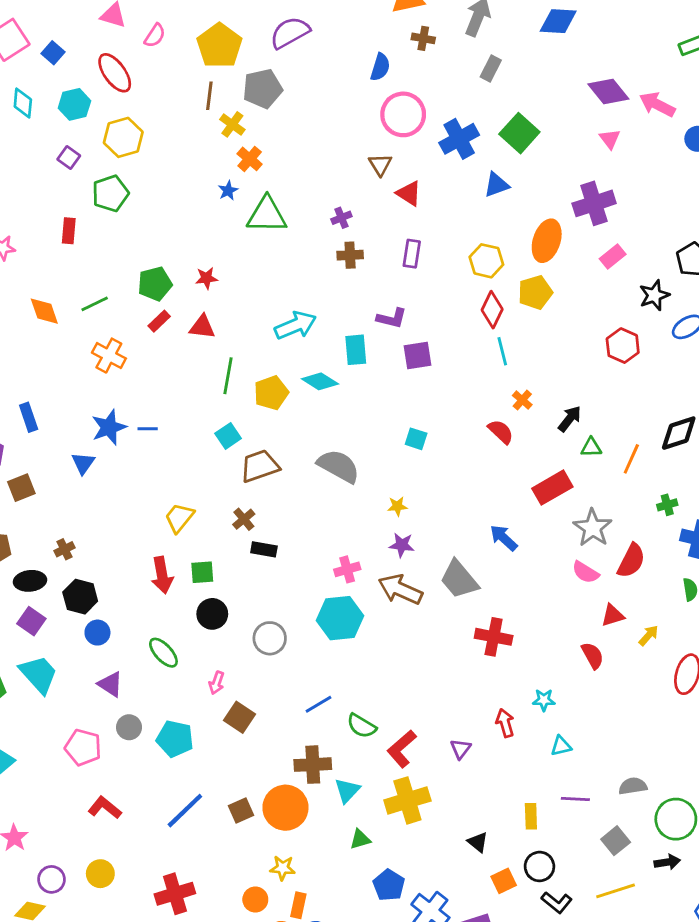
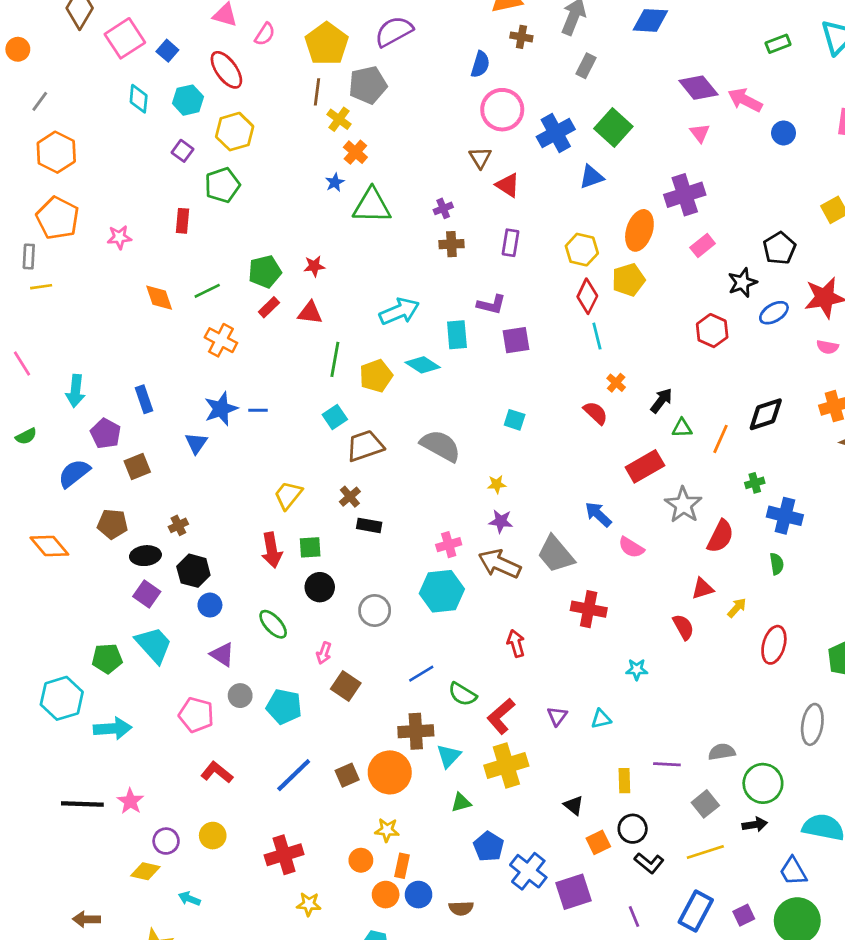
pink semicircle: (585, 572) -> (631, 547), moved
red arrow: (505, 723) -> (516, 643), moved
cyan triangle: (561, 746) -> (601, 719), moved

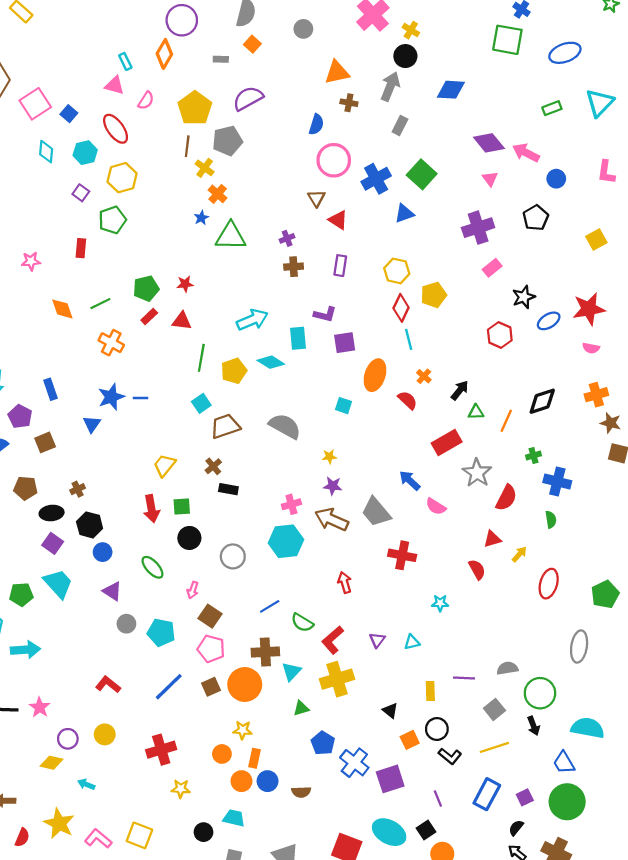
orange ellipse: (639, 230) -> (375, 375), moved
black pentagon: (779, 248) -> (536, 218), moved
pink pentagon: (196, 715) -> (211, 649), moved
black arrow: (755, 825) -> (533, 726), turned 78

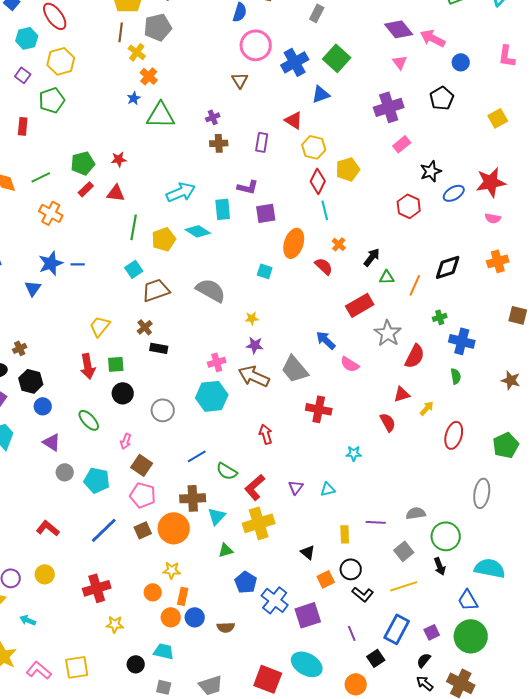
red triangle: (338, 220) -> (294, 120), moved
brown star: (611, 423) -> (511, 380), moved
black square: (426, 830) -> (376, 658), moved
yellow square: (139, 835) -> (77, 667), turned -30

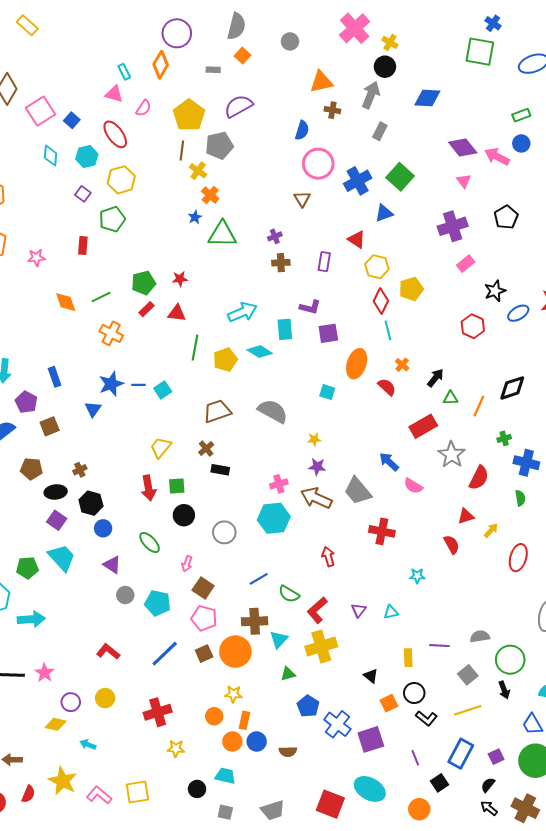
blue circle: (461, 62) -> (521, 143), moved
cyan square: (134, 269) -> (163, 390), moved

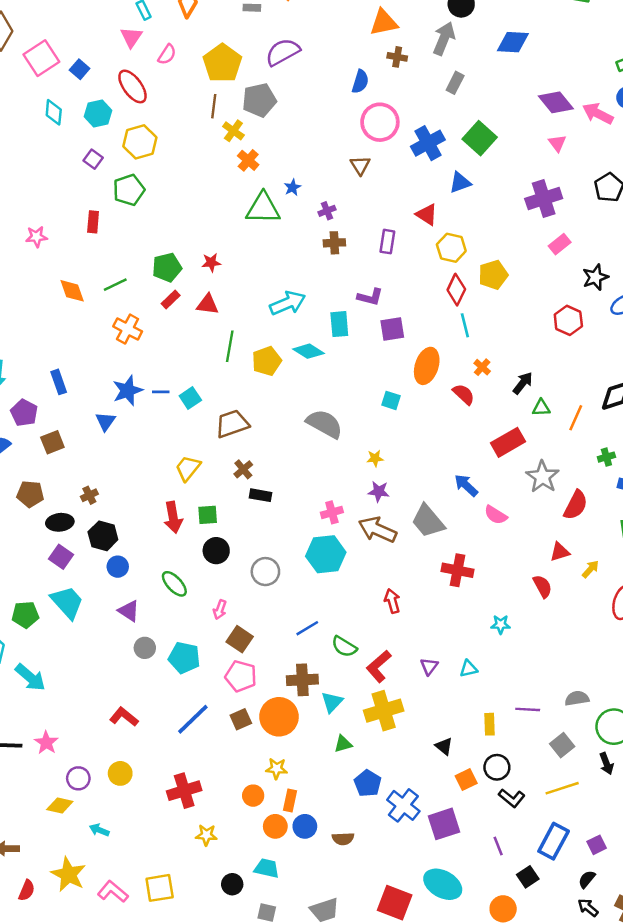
pink triangle: (114, 94) -> (131, 37), turned 48
blue star: (195, 217) -> (293, 187), moved
brown trapezoid: (217, 411) -> (232, 424), moved
cyan arrow: (31, 619) -> (30, 677), turned 44

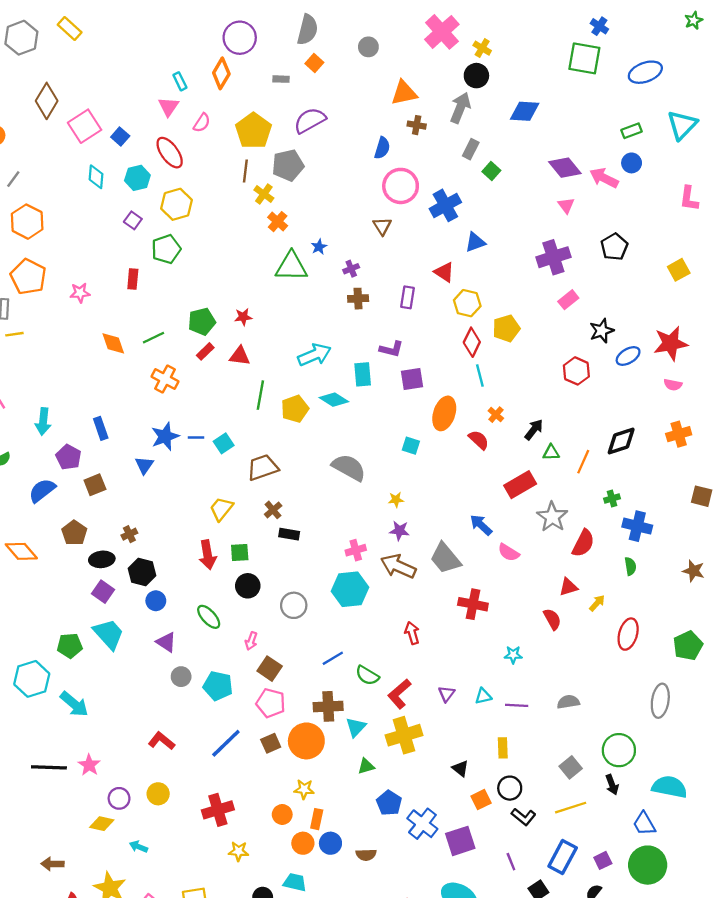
green square: (480, 138) -> (491, 171), moved, size x0.6
brown pentagon: (30, 494) -> (74, 533), turned 30
gray semicircle: (577, 698) -> (568, 702), moved
purple line: (528, 709) -> (517, 705), moved

